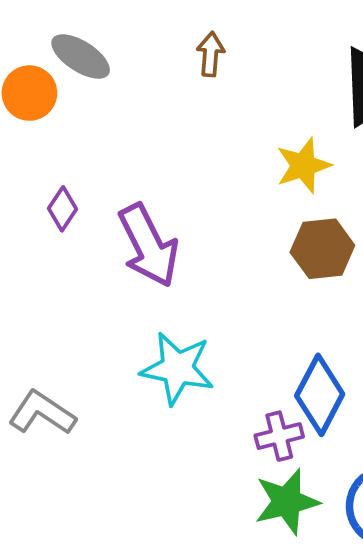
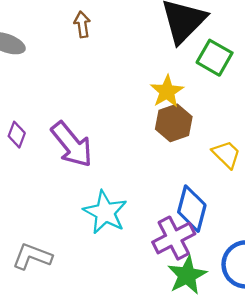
yellow star: (303, 166) -> (167, 91), moved
cyan star: (177, 368) -> (105, 212), turned 30
purple cross: (279, 436) -> (174, 238), size x1.5

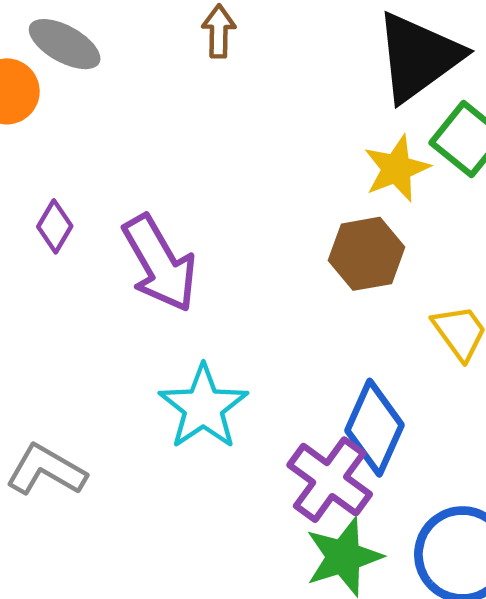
yellow star: (167, 91) -> (397, 169), moved
purple cross: (174, 238) -> (330, 480), turned -36

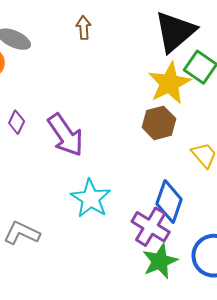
yellow star: (397, 169) -> (169, 83), size x1.4

